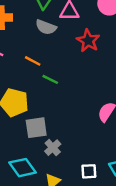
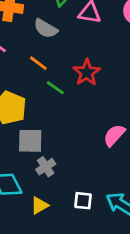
gray semicircle: (46, 27) -> (46, 29), moved
red star: (88, 41) -> (87, 72), moved

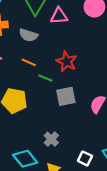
gray square: (30, 141) -> (66, 96), moved
white square: (83, 201) -> (85, 158), turned 32

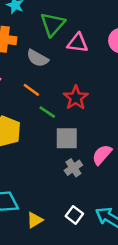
gray cross: (51, 139) -> (73, 168), moved

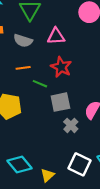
pink triangle: (78, 43) -> (56, 36), moved
orange line: (31, 90) -> (23, 68), turned -32
white square: (74, 215) -> (79, 164), size x1.5

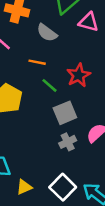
pink triangle: (56, 36) -> (89, 22), moved
gray square: (60, 102) -> (65, 113), turned -30

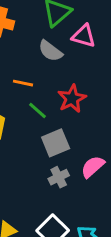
gray semicircle: (47, 33) -> (50, 51), moved

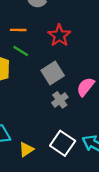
green line: (38, 110) -> (21, 51), moved

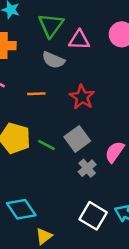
green line: (21, 51) -> (46, 145), moved
yellow triangle: (26, 149) -> (44, 236), moved

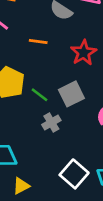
gray cross: (87, 168) -> (51, 123), moved

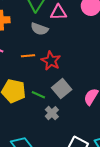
red star: (84, 53) -> (51, 61), moved

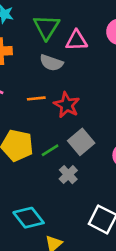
green line: (38, 95) -> (50, 150), turned -56

